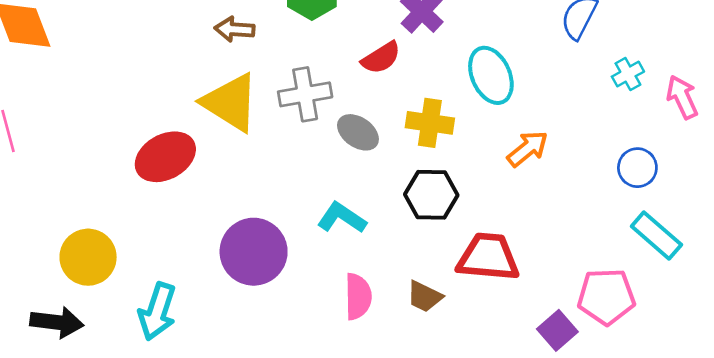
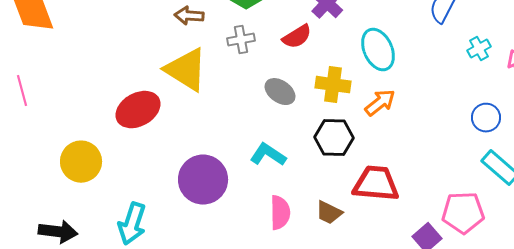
gray cross: (305, 94) -> (241, 40), moved, size x0.7
orange arrow: (528, 149) -> (380, 103), moved
yellow circle: (88, 257) -> (81, 162), moved

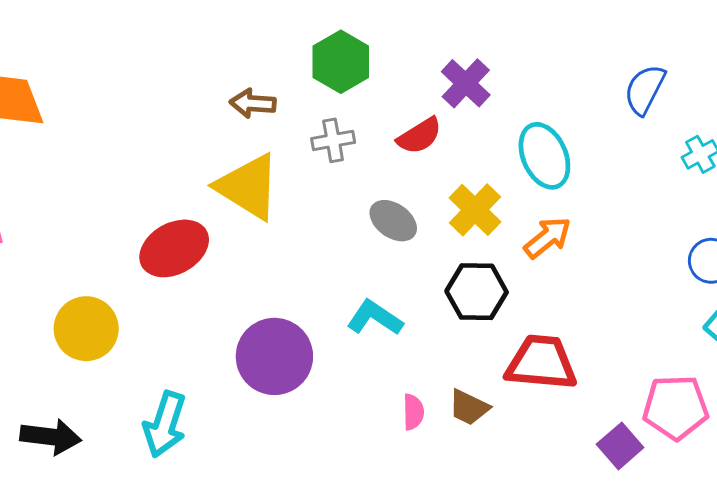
yellow cross: (333, 85) -> (475, 210), turned 36
pink semicircle: (280, 213) -> (413, 412), moved, size x0.7

